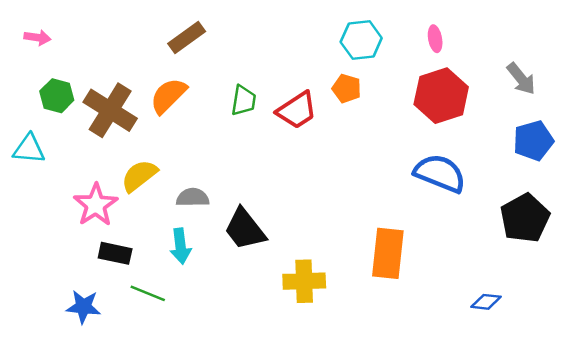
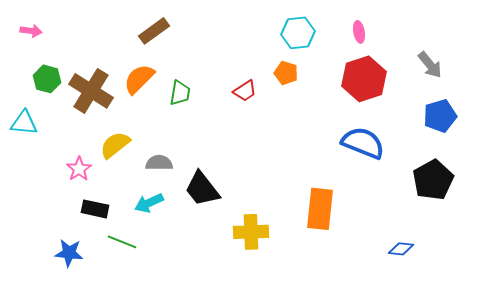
green trapezoid: (244, 101) -> (180, 93), moved
red trapezoid: (297, 110) -> (245, 91), size x0.7
pink star: (96, 205) -> (79, 169), size x0.7
cyan arrow: (180, 246) -> (149, 203), turned 72

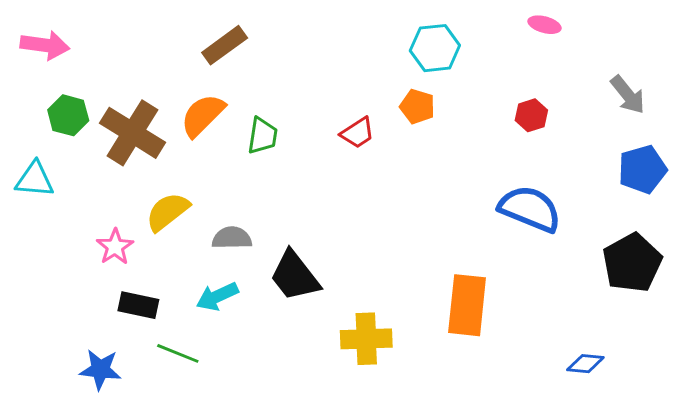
pink arrow: (31, 31) -> (45, 45), size x1.5
pink ellipse: (359, 32) -> (545, 25), moved, turned -65
red hexagon: (364, 79) -> (531, 115), size x0.5

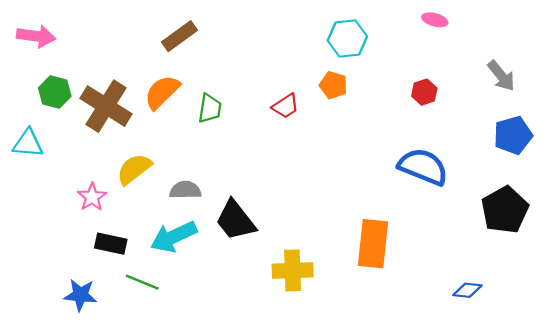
cyan arrow: (217, 296) -> (174, 237), size x1.4

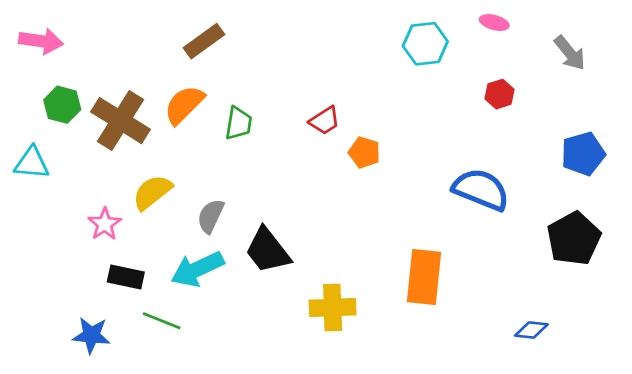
cyan hexagon: (347, 38) -> (425, 44), moved
gray arrow: (501, 76) -> (570, 53), moved
orange pentagon: (333, 85) -> (364, 152), moved
red hexagon: (424, 92) -> (500, 94), moved
gray semicircle: (185, 190) -> (211, 216), turned -64

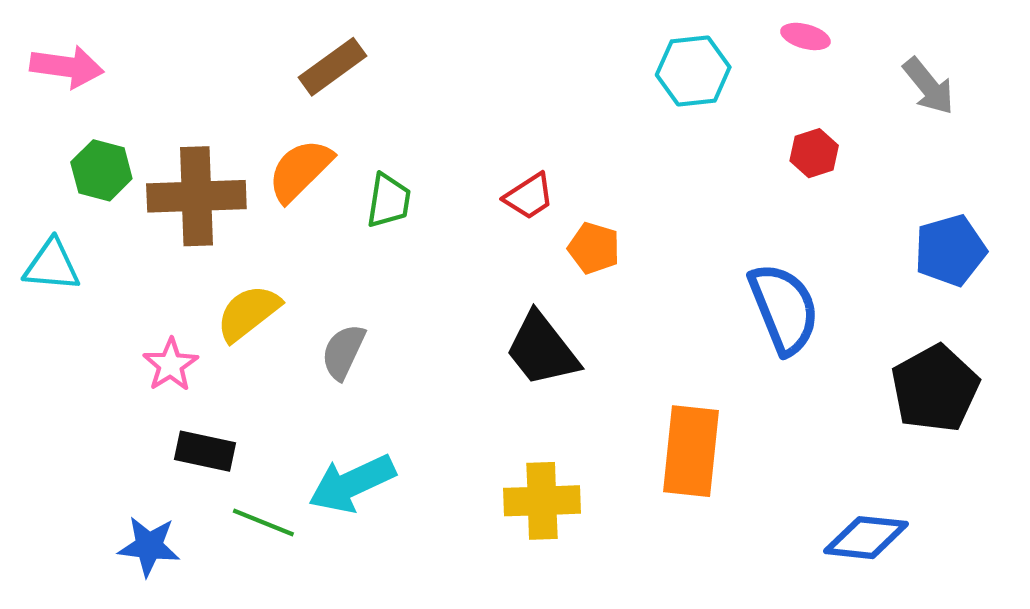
brown cross: (121, 121) -> (196, 196), turned -34
blue semicircle: (481, 190) -> (784, 309), turned 46
black trapezoid: (268, 250) -> (542, 350), moved
cyan arrow: (197, 269) -> (352, 484), moved
blue diamond: (531, 330) -> (866, 538), size x1.5

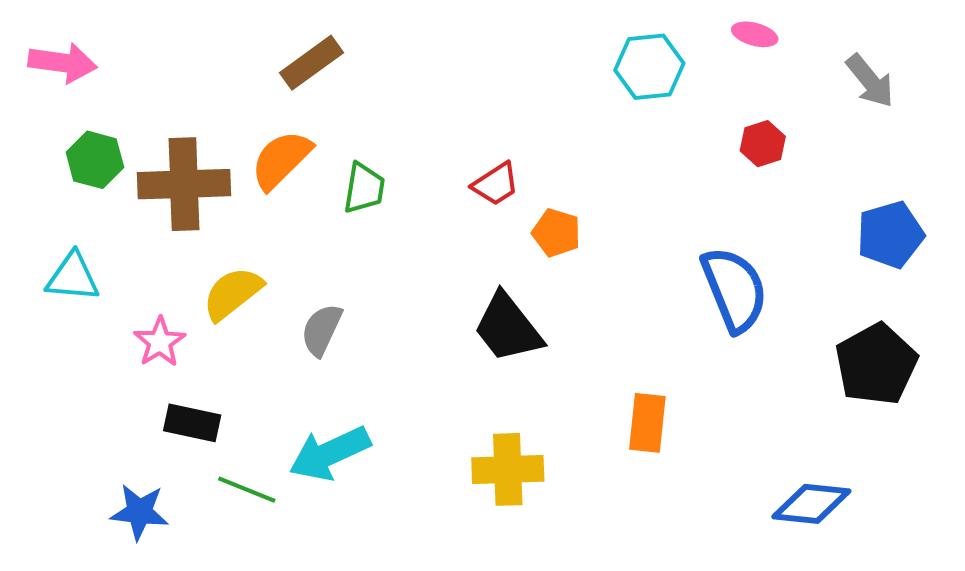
cyan triangle: (52, 265) -> (73, 277), moved
orange rectangle: (691, 451) -> (647, 423), size x0.7

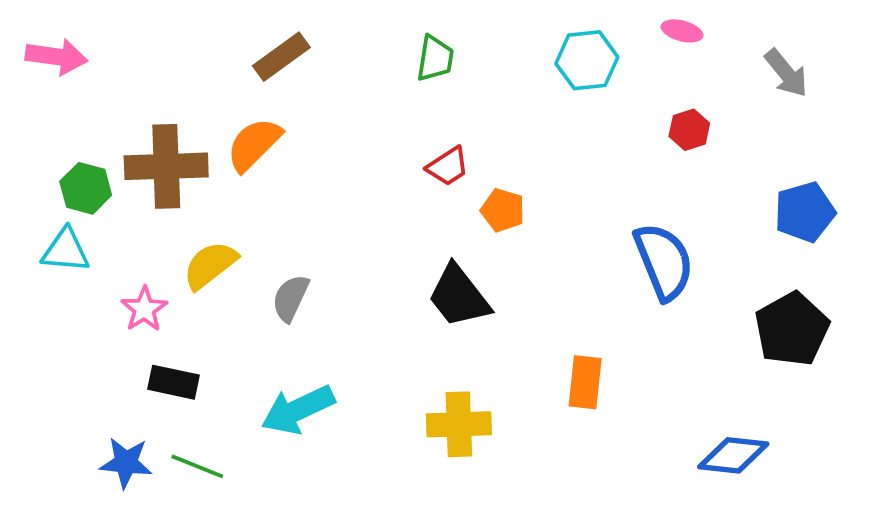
green hexagon: (95, 160) -> (86, 188), moved
green trapezoid: (364, 188) -> (435, 58), moved
green line: (247, 490) -> (197, 466), moved

